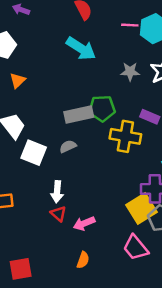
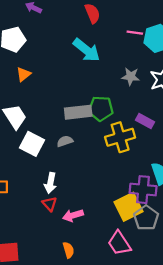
yellow cross: (125, 136) -> (120, 137), turned -32
orange semicircle: (83, 260) -> (68, 250), turned -42

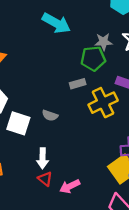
green pentagon: (101, 109) -> (93, 59), moved
gray rectangle: (78, 112) -> (78, 84), moved, size x0.6
gray semicircle: (65, 141) -> (50, 115), turned -133

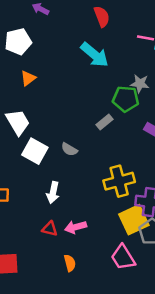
gray rectangle: (78, 84) -> (105, 122), turned -35
yellow cross: (103, 103) -> (119, 181), moved
red triangle: (45, 179) -> (50, 229), moved, turned -35

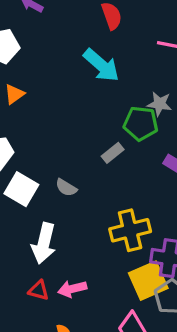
white arrow: (53, 192) -> (44, 243), size x1.4

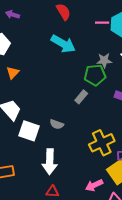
pink arrow: (72, 289) -> (94, 185), moved

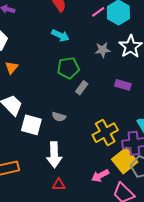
pink line: (102, 23) -> (98, 12), turned -32
cyan arrow: (63, 44) -> (60, 35), size x0.7
green pentagon: (95, 75) -> (68, 68), moved

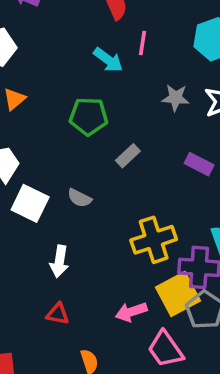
pink line: (98, 12) -> (143, 43), moved, turned -56
green pentagon: (68, 68) -> (89, 116), moved
white arrow: (54, 155) -> (59, 261), size x0.7

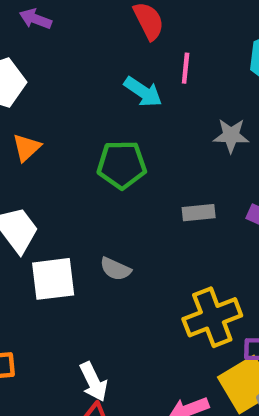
gray rectangle: (128, 156) -> (199, 213), moved, turned 40
white square: (30, 203) -> (53, 279), turned -30
white arrow: (59, 261) -> (94, 382), moved, turned -32

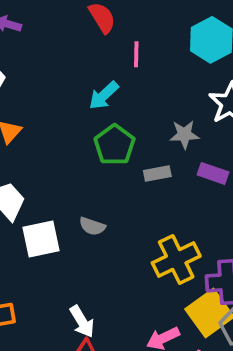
cyan arrow: (143, 92) -> (104, 95), moved, turned 108
gray star: (231, 136) -> (184, 135), moved
green pentagon: (122, 165) -> (115, 145), moved, turned -30

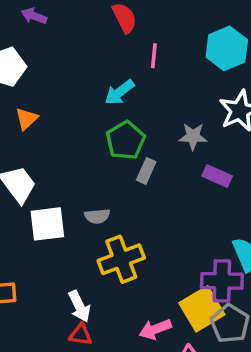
gray rectangle: (157, 173) -> (146, 171), moved, turned -60
gray semicircle: (92, 226) -> (97, 216), turned -30
yellow cross: (176, 259) -> (121, 259), moved

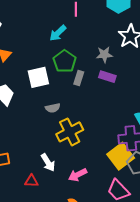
purple rectangle: (217, 176) -> (107, 77), moved
white square: (47, 224) -> (38, 77), moved
pink arrow: (155, 329) -> (78, 175), moved
red triangle: (81, 335) -> (31, 181), moved

